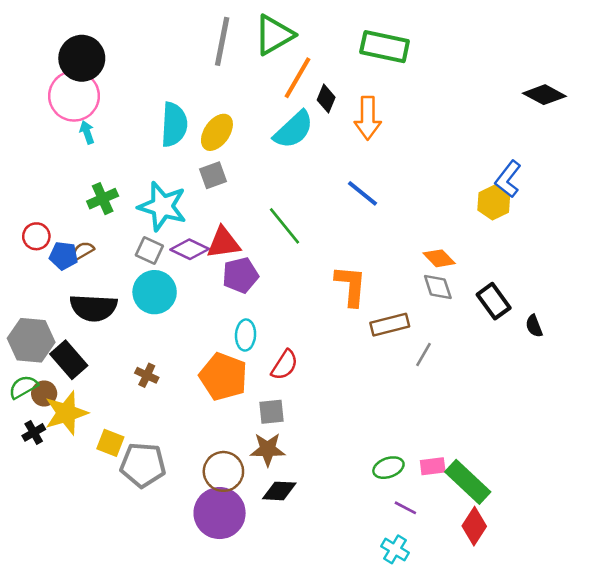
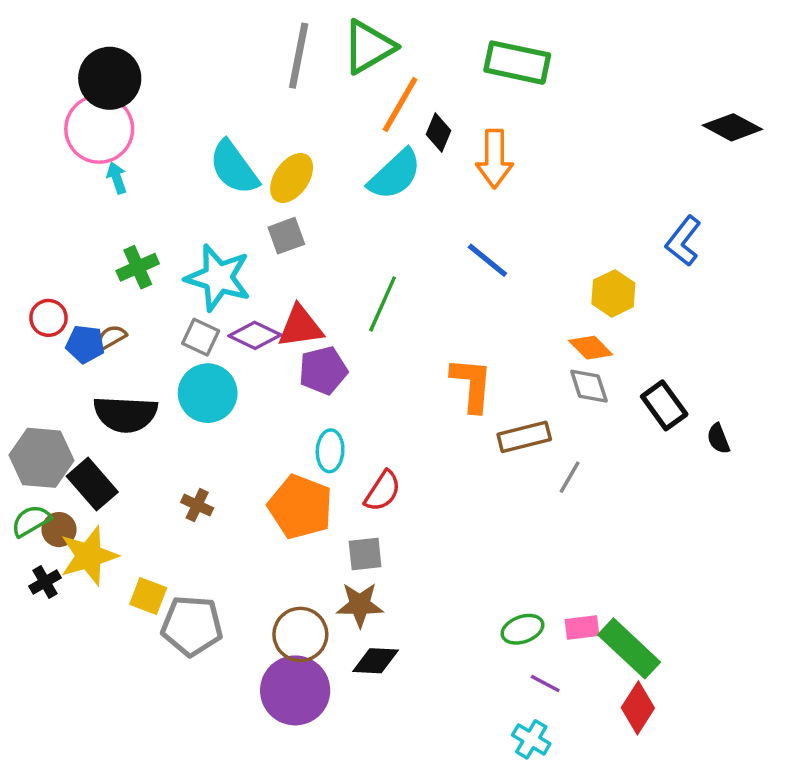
cyan semicircle: (174, 125) -> (234, 167), turned 141
yellow hexagon: (494, 202) -> (613, 293), moved
green line: (285, 226) -> (383, 304), turned 63

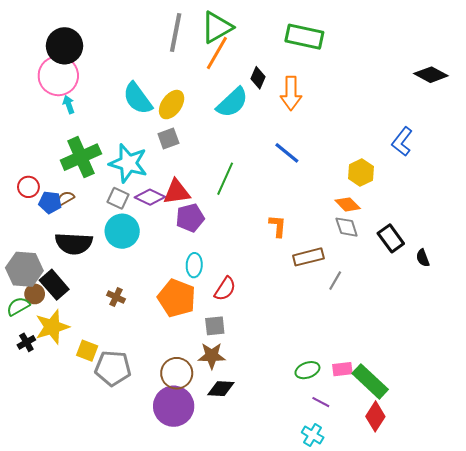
orange line: (400, 105) -> (217, 53), moved
green cross: (138, 267) -> (81, 157), size x1.6
orange L-shape: (472, 384) -> (278, 226), size x0.7
brown circle: (59, 530) -> (35, 294), moved

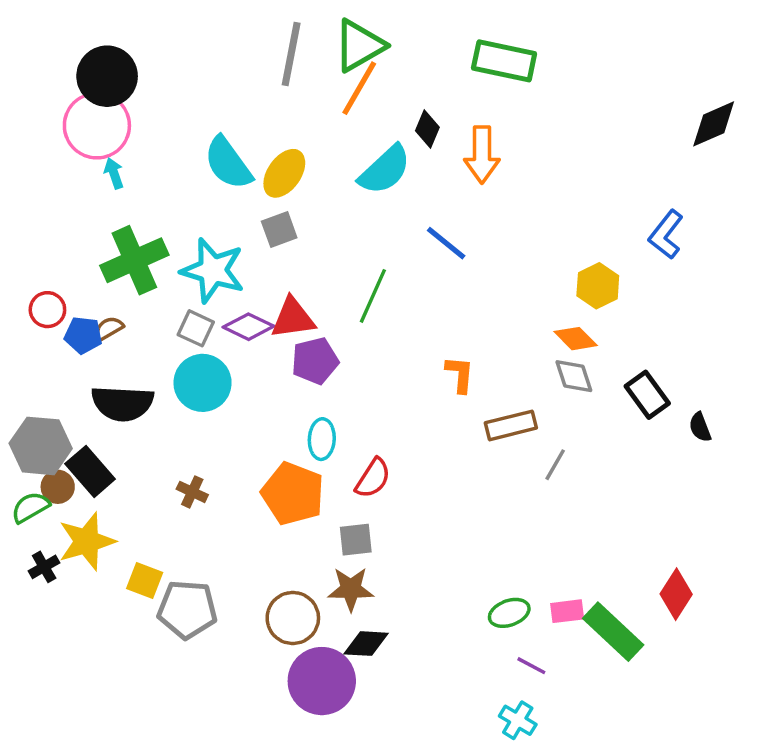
black diamond: (431, 75) -> (714, 124), turned -52
blue line: (287, 153) -> (446, 243), moved
purple circle: (174, 406) -> (322, 681), moved
red diamond: (375, 416) -> (676, 594), moved

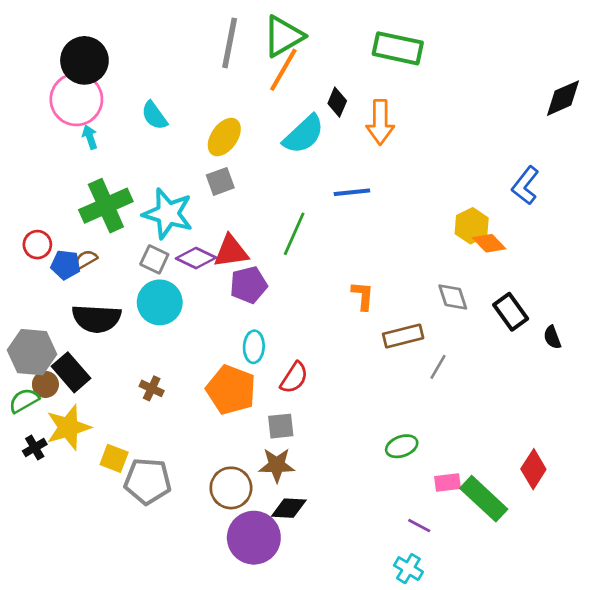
cyan semicircle: (228, 163) -> (154, 116), moved, size x0.7
blue line: (446, 243) -> (352, 192), turned -45
orange diamond: (576, 339) -> (489, 243), moved
green ellipse: (509, 613) -> (402, 446), moved

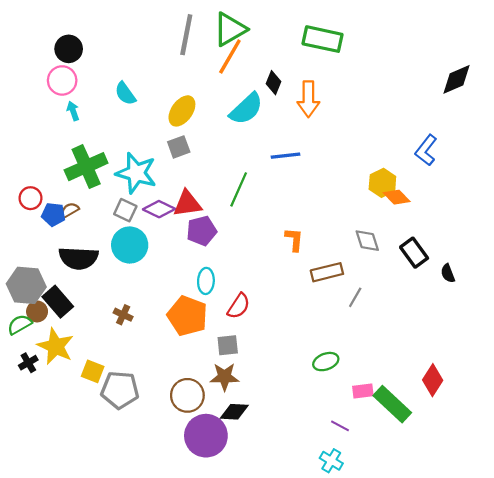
black circle: (84, 60) -> (69, 49), size x0.7
pink circle: (76, 99) -> (62, 80), size x0.7
yellow star: (68, 427) -> (56, 346), turned -30

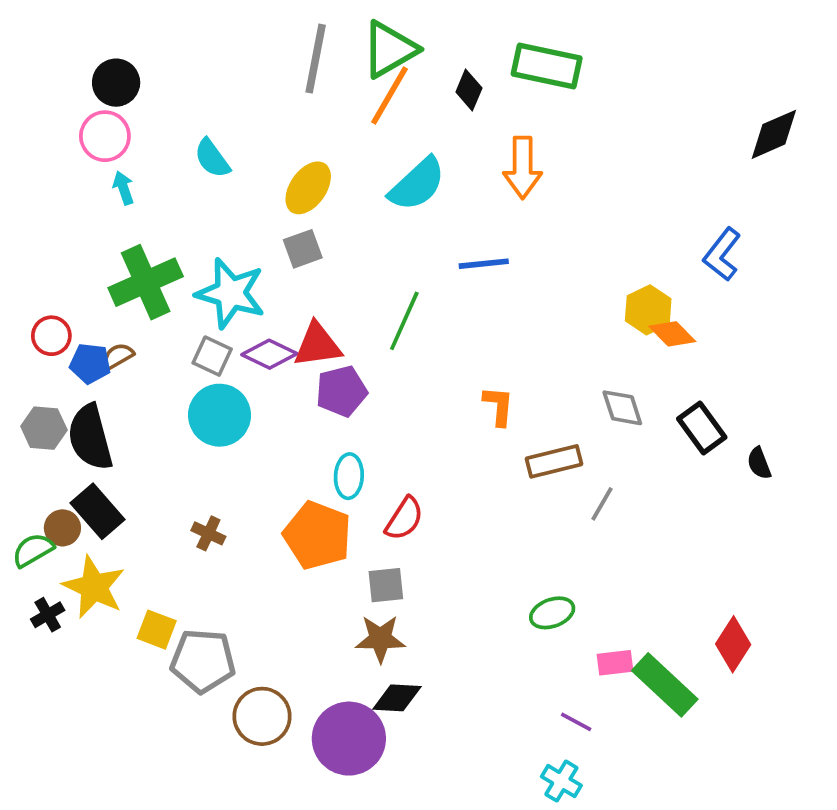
black diamond: (273, 83) -> (469, 90), moved
black semicircle: (78, 258) -> (90, 437), moved, turned 72
gray hexagon: (26, 285) -> (44, 428), moved, size x0.7
brown circle: (187, 395) -> (262, 716), moved

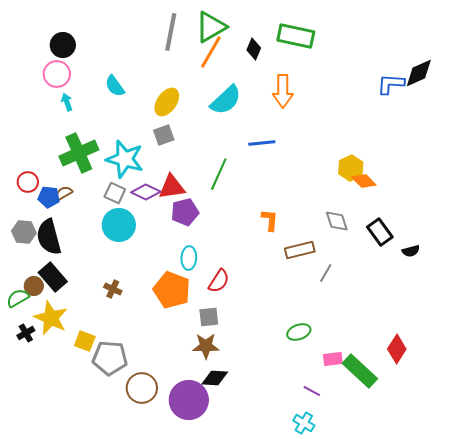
blue L-shape: (722, 254) -> (391, 84), moved, turned 56
black semicircle: (759, 463) -> (411, 251), turned -84

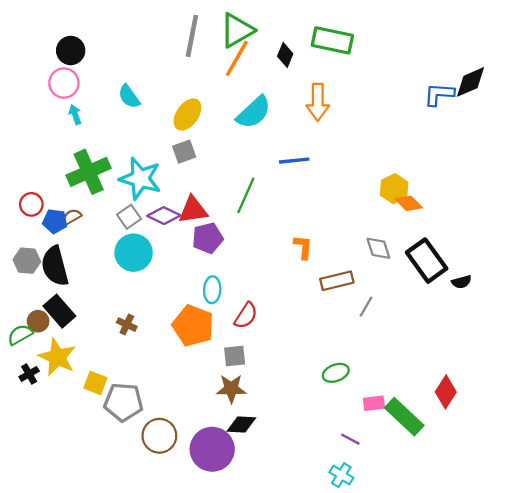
gray square: (115, 193) -> (129, 217), turned 30
black rectangle: (380, 232) -> (427, 261), size x1.4

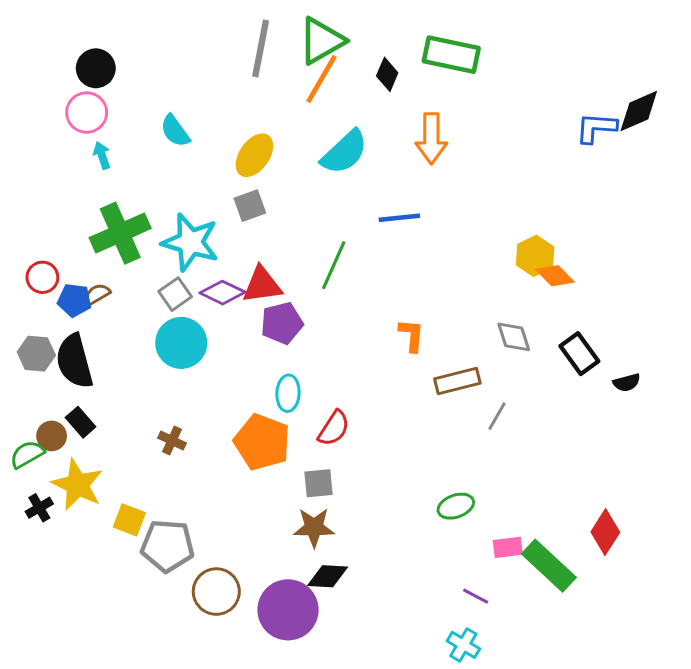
black rectangle: (427, 261) -> (579, 354), size x0.7
black rectangle: (59, 311) -> (81, 422), size x0.7

